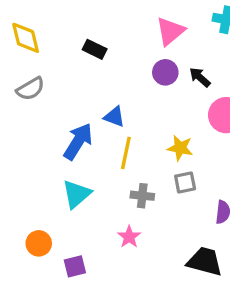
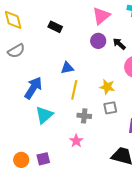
blue triangle: (114, 117) -> (67, 68), turned -32
blue arrow: (78, 141) -> (33, 88), moved
orange circle: (39, 243) -> (21, 160), moved

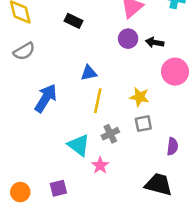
black arrow: (119, 44) -> (155, 42), turned -32
cyan triangle: (44, 115) -> (79, 145), moved, turned -42
gray cross: (84, 116) -> (110, 134), turned -32
orange circle: (21, 160) -> (20, 192), moved

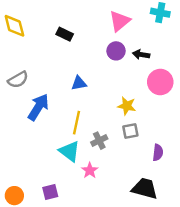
gray semicircle: (24, 51) -> (18, 80), moved
yellow line: (98, 101) -> (77, 123), moved

